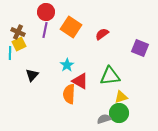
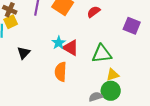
red triangle: (80, 81) -> (71, 48), moved

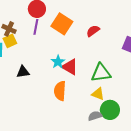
black triangle: (24, 53) -> (23, 72), turned 40
yellow triangle: (113, 75) -> (98, 94), moved, turned 40

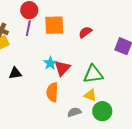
orange square: (62, 24) -> (54, 25), turned -35
red triangle: (70, 67) -> (62, 68), turned 42
gray semicircle: (95, 116) -> (74, 112), moved

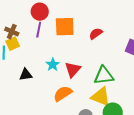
cyan star: (50, 63) -> (53, 65), moved
orange semicircle: (52, 92) -> (63, 94), turned 54
yellow triangle: (90, 95) -> (101, 97), size x1.5

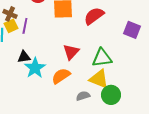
purple line: (39, 30) -> (25, 26), moved
red semicircle: (96, 34) -> (94, 16), size x1.5
cyan star: (53, 65) -> (35, 68), moved, size x1.5

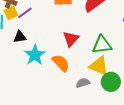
purple line: (25, 26) -> (25, 13), turned 42
black triangle: (24, 57) -> (20, 37), moved
orange semicircle: (61, 76) -> (61, 63), turned 78

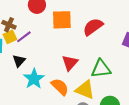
black triangle: (20, 37) -> (19, 61), turned -40
yellow triangle: (99, 66) -> (85, 90), moved

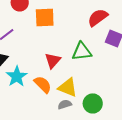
red semicircle: (93, 27) -> (98, 17), moved
green triangle: (101, 69) -> (82, 51), moved

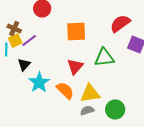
orange square: (45, 17) -> (76, 31), moved
yellow triangle: (68, 87) -> (90, 93), turned -30

